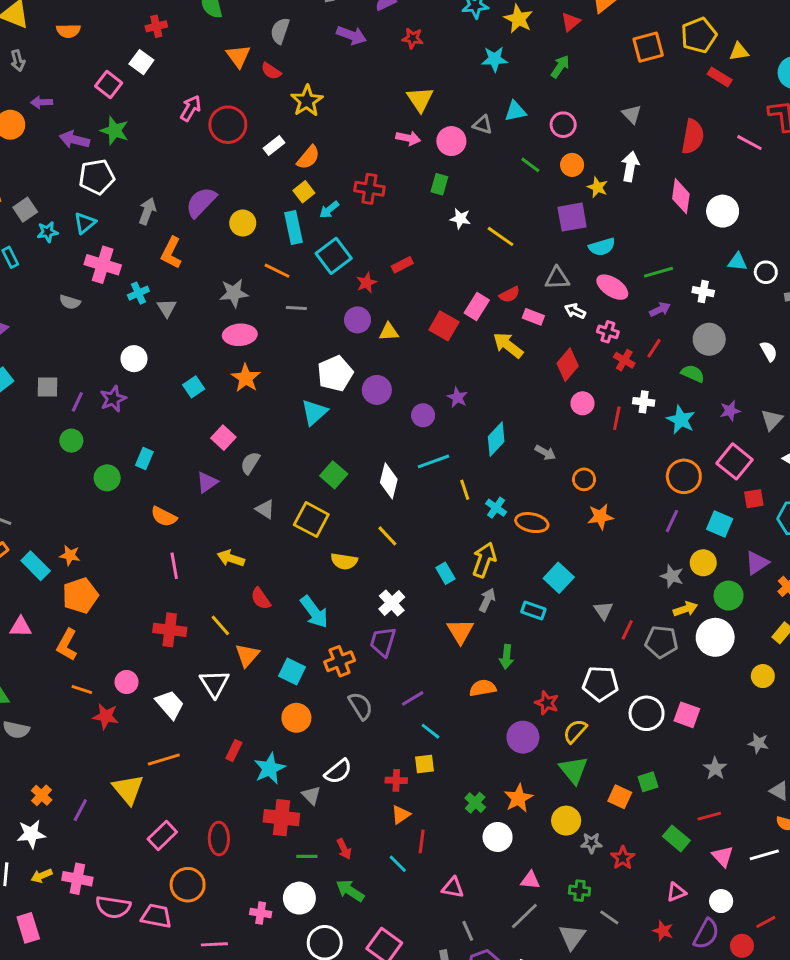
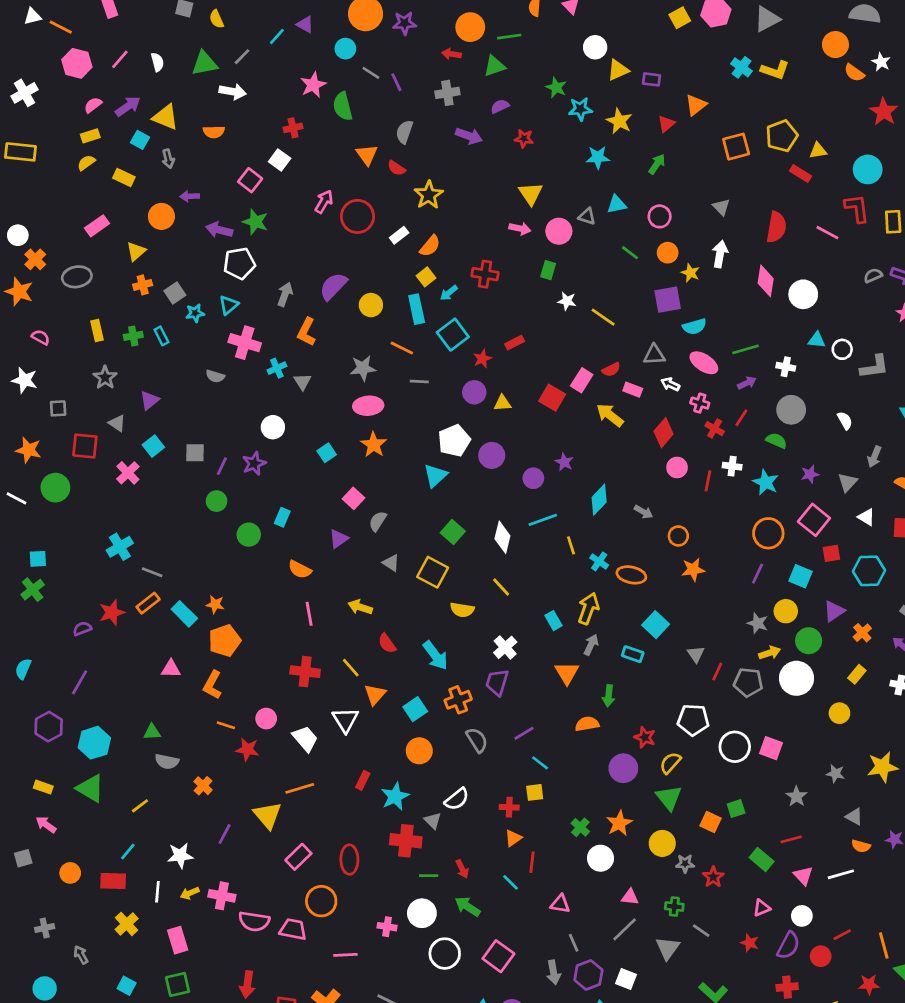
cyan square: (292, 672) -> (415, 709), turned 30
orange cross: (42, 795) -> (203, 786), moved

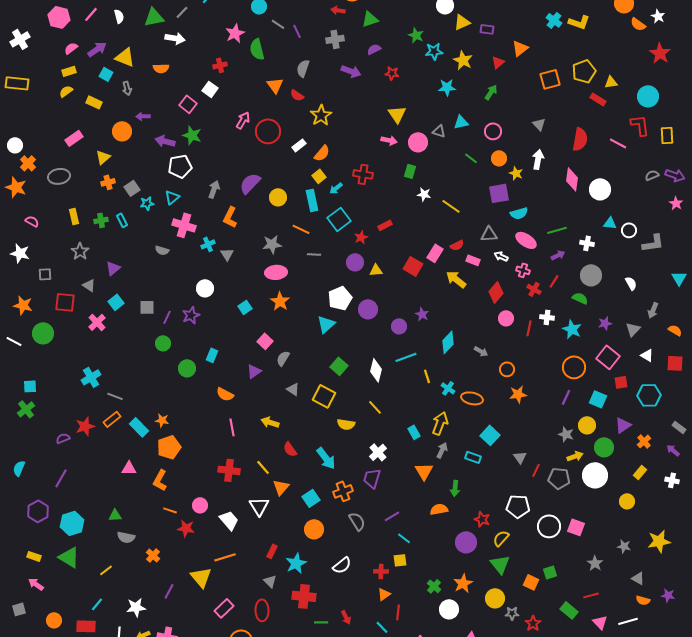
gray triangle: (433, 821) -> (270, 581), moved

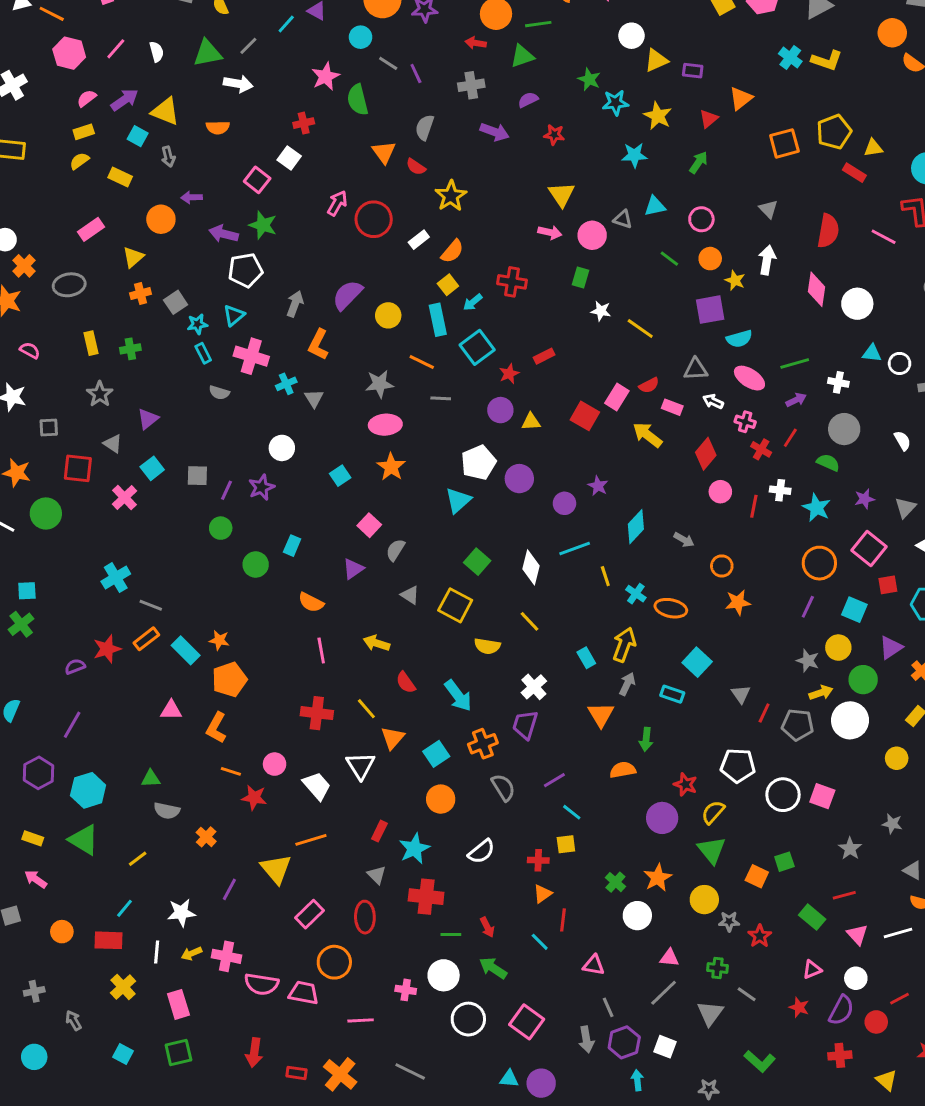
cyan rectangle: (122, 220) -> (203, 353), moved

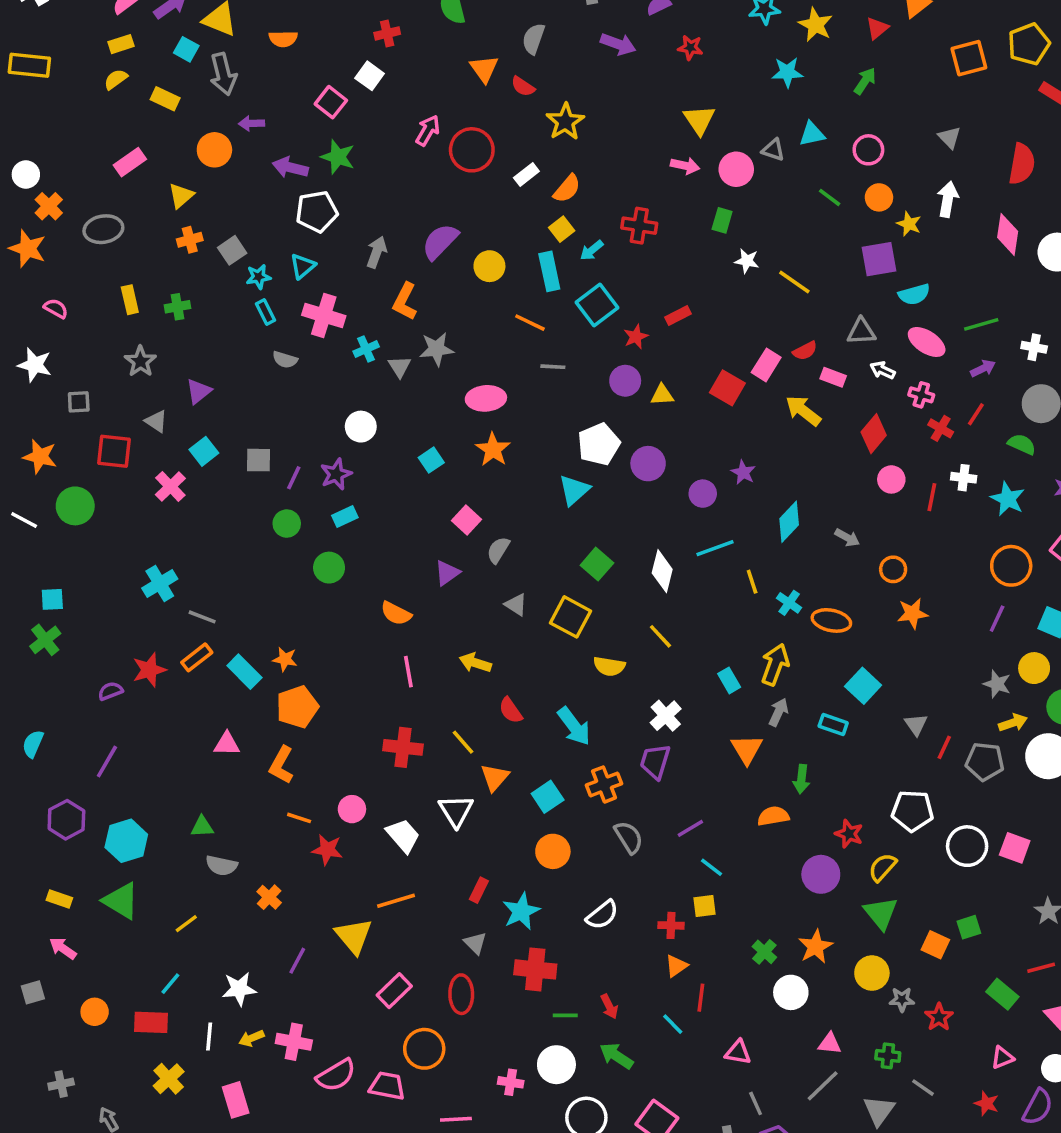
gray arrow: (168, 157) -> (223, 74), size x1.6
gray star: (379, 384) -> (437, 349), moved
cyan rectangle: (292, 546) -> (345, 516), moved, turned 42
pink semicircle: (261, 984) -> (336, 1075), turned -40

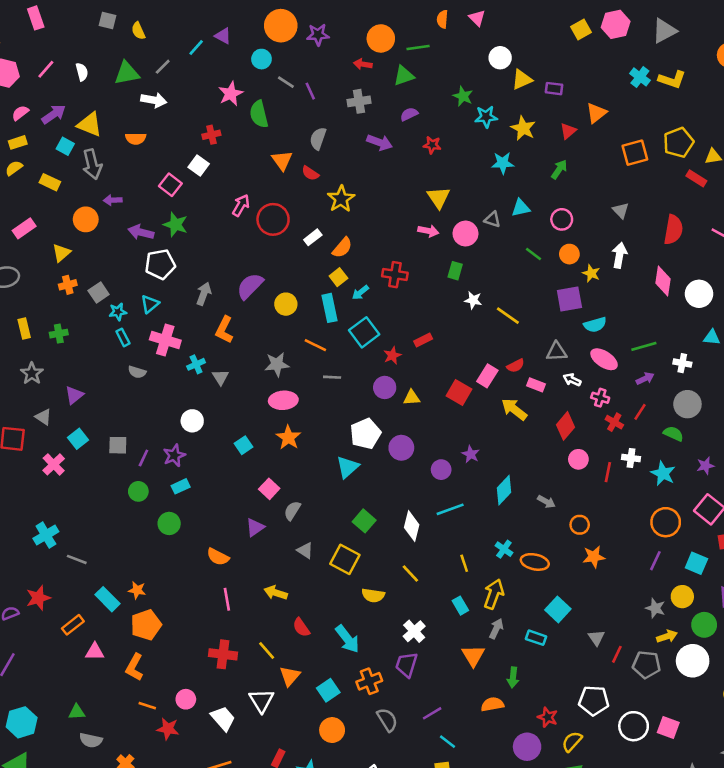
gray star: (437, 349) -> (277, 364), moved
yellow line: (752, 582) -> (464, 563), moved
orange rectangle: (197, 657) -> (73, 625), moved

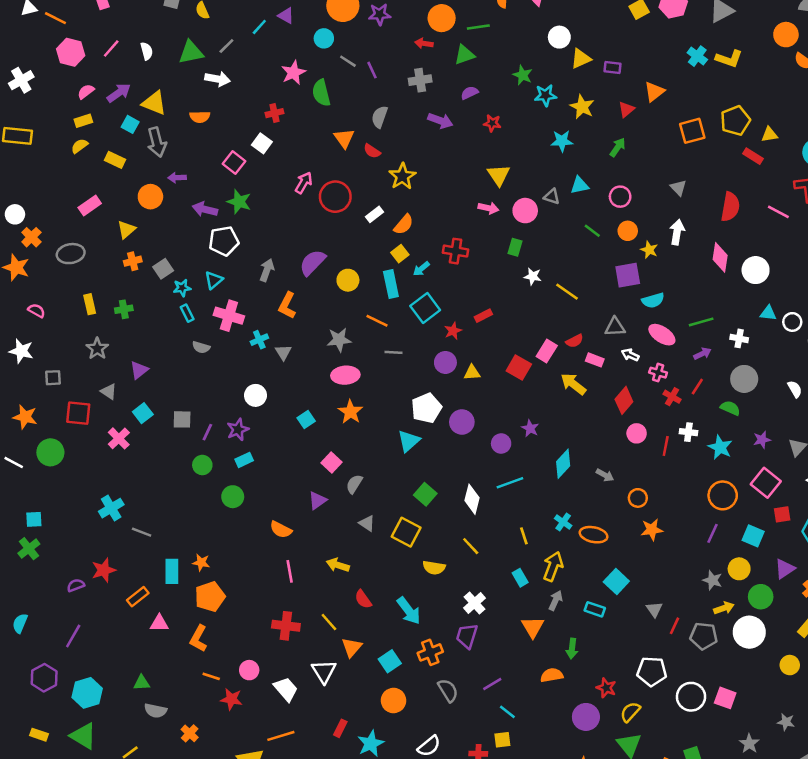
cyan rectangle: (108, 599) -> (172, 571), turned 45

